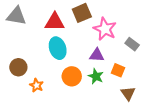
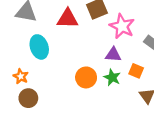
cyan ellipse: (58, 48) -> (39, 47), moved
brown circle: (18, 67) -> (28, 98), moved
orange star: (36, 85) -> (21, 76), moved

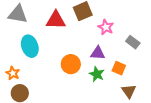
pink star: (122, 26) -> (106, 27), size x0.7
orange circle: (86, 77) -> (71, 64), moved

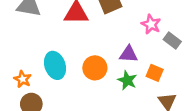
pink star: (106, 27) -> (151, 24), moved
cyan ellipse: (30, 46) -> (55, 65), moved

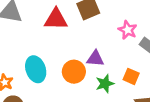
purple triangle: (129, 54) -> (95, 59), moved
green star: (127, 80) -> (105, 84), turned 30

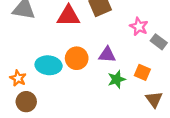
cyan ellipse: (36, 69) -> (49, 65), turned -65
orange circle: (74, 72) -> (77, 58), moved

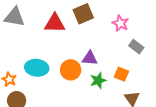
pink star: (139, 27) -> (120, 23), moved
orange circle: (77, 58) -> (71, 70), moved

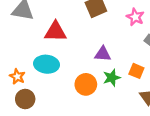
red triangle: (55, 23) -> (55, 32), moved
orange circle: (71, 70) -> (86, 84), moved

